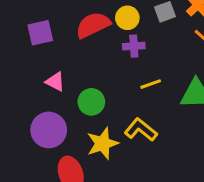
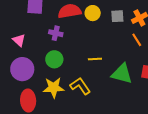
purple cross: (134, 46) -> (56, 33), moved
pink triangle: (55, 82) -> (19, 40), moved

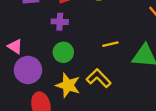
pink triangle: (19, 40) -> (15, 46), moved
yellow star: (54, 88) -> (68, 85), turned 30

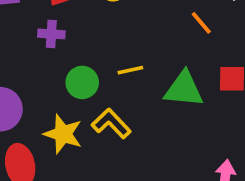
green circle: (63, 52) -> (82, 82), moved

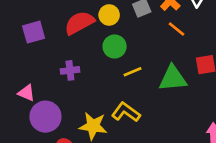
purple cross: (51, 34) -> (70, 70), moved
green circle: (82, 82) -> (115, 46), moved

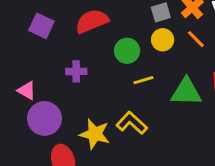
yellow circle: (109, 15) -> (163, 40), moved
purple square: (34, 32) -> (41, 26), turned 35

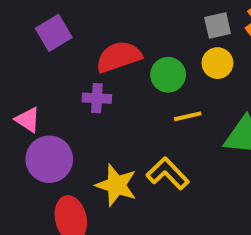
red semicircle: (92, 21) -> (119, 57), moved
purple square: (41, 26) -> (54, 33), turned 30

